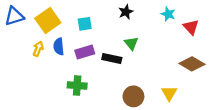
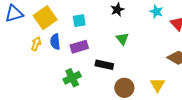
black rectangle: (112, 58) -> (104, 65), moved
green cross: (77, 86) -> (72, 78), turned -30

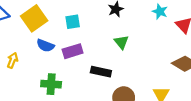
blue semicircle: (55, 42) -> (45, 46), turned -63
yellow arrow: (36, 44) -> (13, 60), moved
green cross: (72, 78) -> (51, 84), moved, turned 30

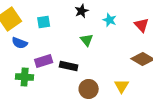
cyan star: (160, 12) -> (110, 20), moved
purple rectangle: (73, 51) -> (44, 61), moved

